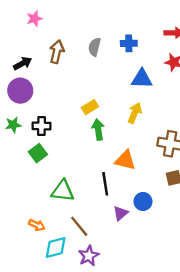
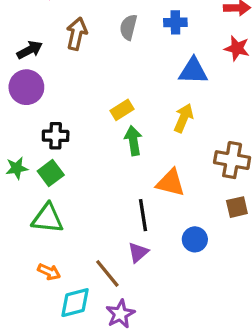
green star: (13, 125) -> (17, 168), moved
green triangle: (63, 191) -> (47, 218), moved
purple triangle: (121, 213) -> (138, 252), moved

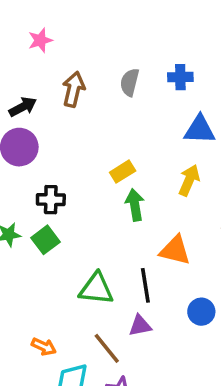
green triangle: (47, 218) -> (96, 289), moved
purple triangle: (138, 252) -> (140, 326), turned 30

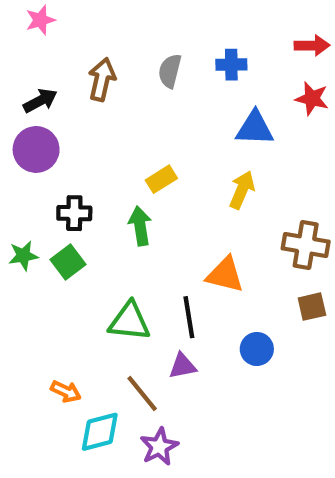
pink star: (40, 40) -> (40, 20), moved
green arrow: (135, 205) -> (140, 226), moved

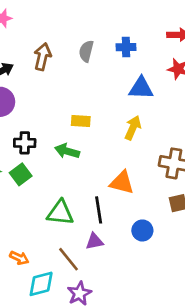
yellow rectangle: (161, 179) -> (81, 121), turned 36
green arrow: (140, 226) -> (67, 151), turned -65

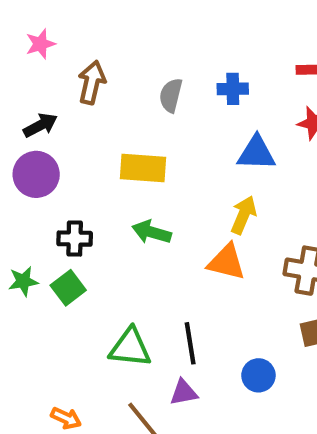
brown arrow: (42, 57) -> (92, 82), moved
yellow rectangle: (81, 121) -> (143, 168), moved, size x1.5
green arrow: (67, 151) -> (152, 232), moved
orange triangle: (122, 183) -> (226, 262), moved

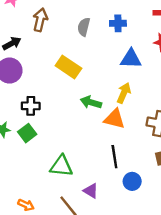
yellow rectangle: (143, 168) -> (68, 67), turned 30
green arrow: (152, 232) -> (91, 102), moved
black line: (190, 343) -> (114, 157), moved
purple triangle: (184, 392) -> (91, 191), turned 42

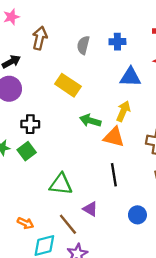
blue circle: (132, 181) -> (137, 215), moved

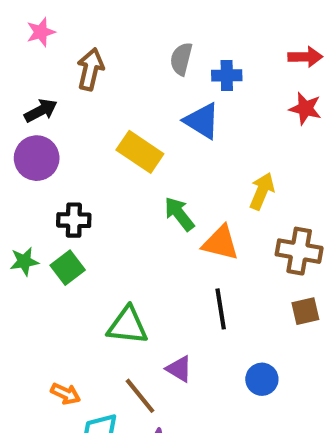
gray semicircle: (83, 45) -> (181, 59), moved
blue triangle: (130, 77) -> (202, 121), moved, turned 30
yellow arrow: (123, 111) -> (262, 191), moved
green arrow: (90, 121) -> (179, 214), turned 36

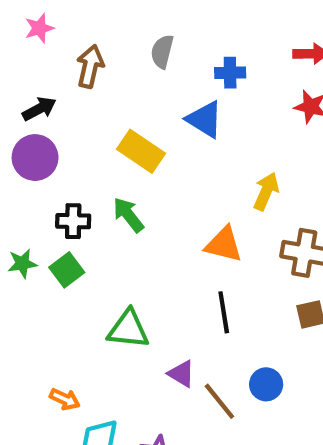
gray semicircle: (181, 59) -> (162, 52), moved
green arrow: (179, 214) -> (128, 215), moved
brown line: (140, 396) -> (219, 401), moved

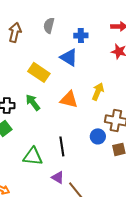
orange triangle: (224, 244) -> (69, 99), moved
black line: (224, 312) -> (62, 146), moved
blue circle: (266, 384) -> (98, 136), moved

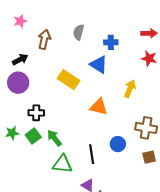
yellow arrow: (98, 91) -> (130, 89), moved
green arrow: (33, 102) -> (54, 138), moved
blue circle: (98, 136) -> (118, 144), moved

